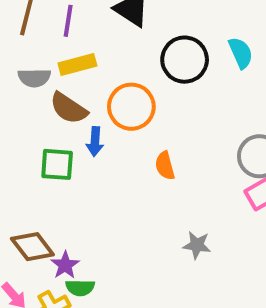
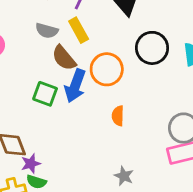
yellow rectangle: (77, 64) -> (79, 30), turned 60
blue arrow: (95, 142) -> (75, 86), size x1.6

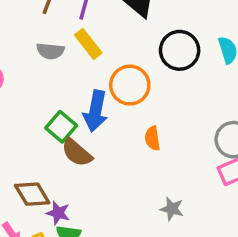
brown semicircle: (64, 58) -> (77, 153), moved
green square: (45, 94) -> (61, 127), turned 30
purple star: (31, 164) -> (58, 213), turned -30

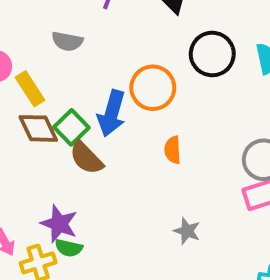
yellow rectangle: (88, 44) -> (30, 89), moved
brown diamond: (32, 194) -> (38, 128), moved
purple star: (58, 213) -> (59, 224), size x1.4

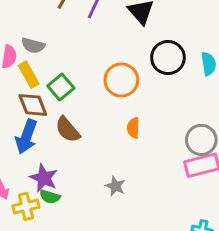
gray semicircle: (67, 41) -> (33, 46), moved
blue arrow: (112, 113) -> (26, 137), moved
green square: (71, 127) -> (61, 87), moved
gray star: (187, 231) -> (115, 186), moved

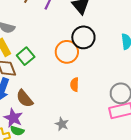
black circle: (168, 57) -> (83, 37), moved
brown semicircle: (68, 130) -> (25, 99), moved

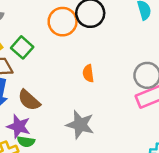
orange circle: (67, 52) -> (63, 22), moved
gray star: (62, 124) -> (80, 125), size x1.6

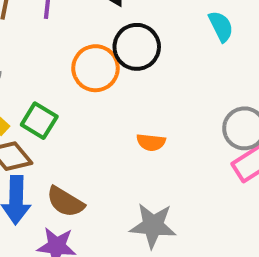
orange semicircle: (88, 73) -> (151, 142), turned -66

